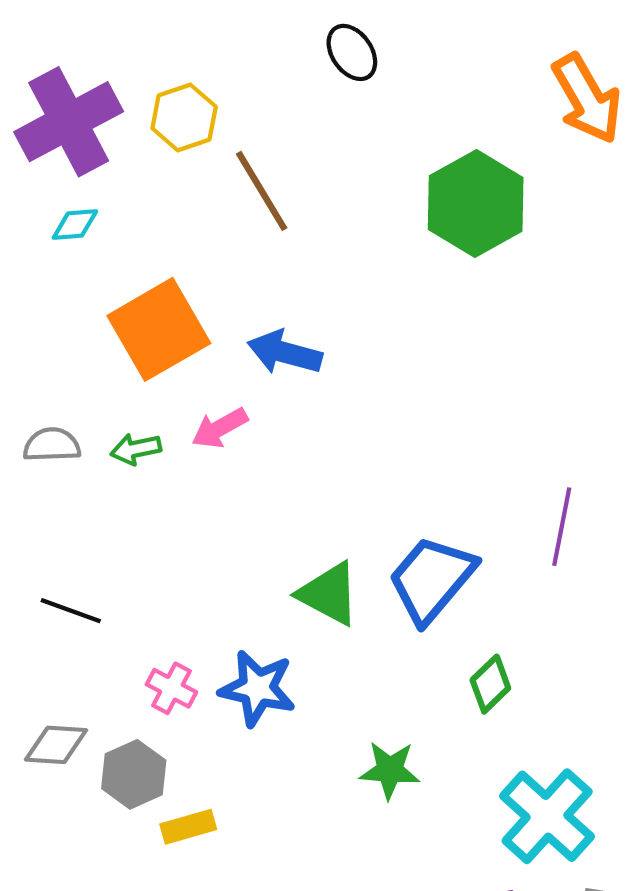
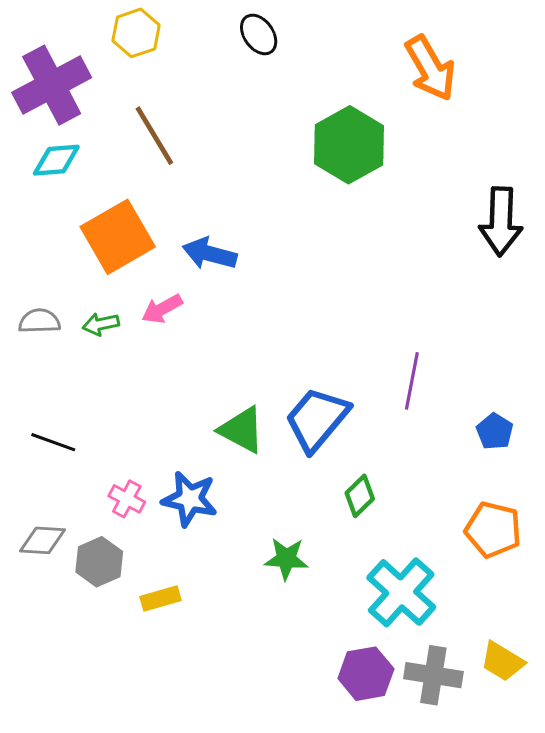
yellow hexagon: (184, 118) -> (136, 33), moved
brown line: (262, 191) -> (154, 136), moved
cyan diamond: (75, 225) -> (56, 160), size x1.4
yellow rectangle: (188, 827) -> (161, 599), moved

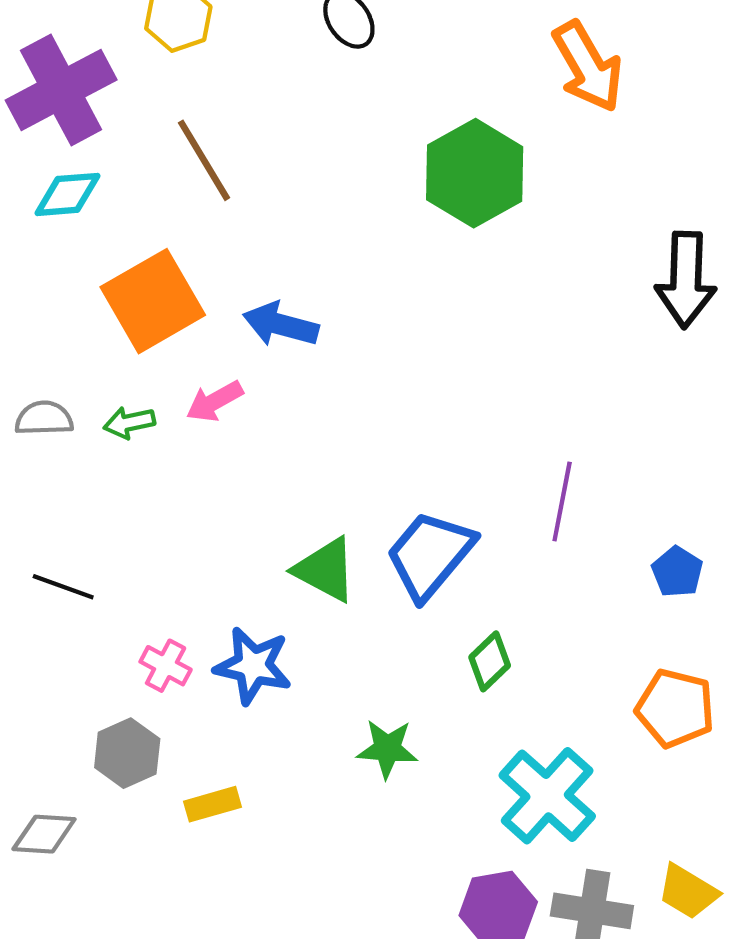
gray diamond: (43, 540) -> (44, 834), moved

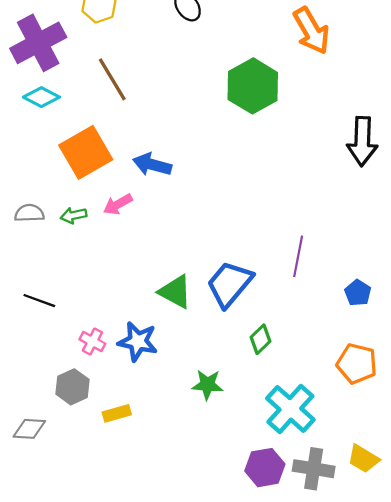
cyan diamond: (67, 194) -> (41, 97), turned 32

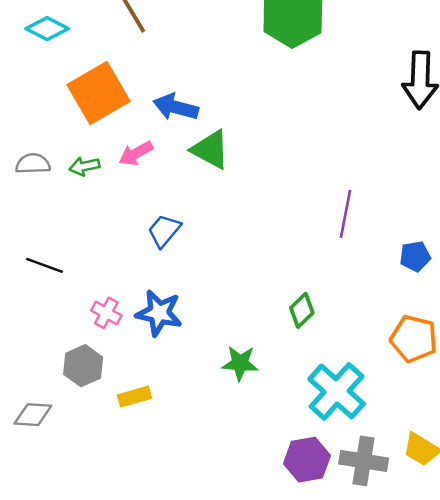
blue trapezoid: (230, 284) -> (164, 231), moved, size x0.6
green triangle: (175, 292) -> (210, 150), moved
blue pentagon: (358, 293) -> (415, 256), turned 30

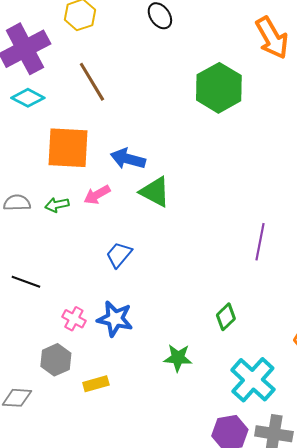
orange square: (99, 93) -> (68, 148), turned 33

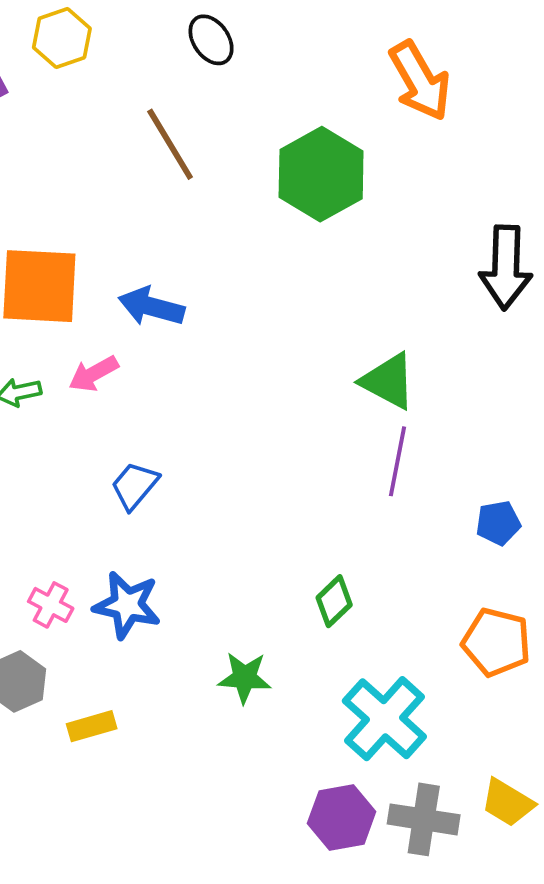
brown line: (92, 82) -> (170, 144), moved
green triangle: (155, 192) -> (388, 381), moved

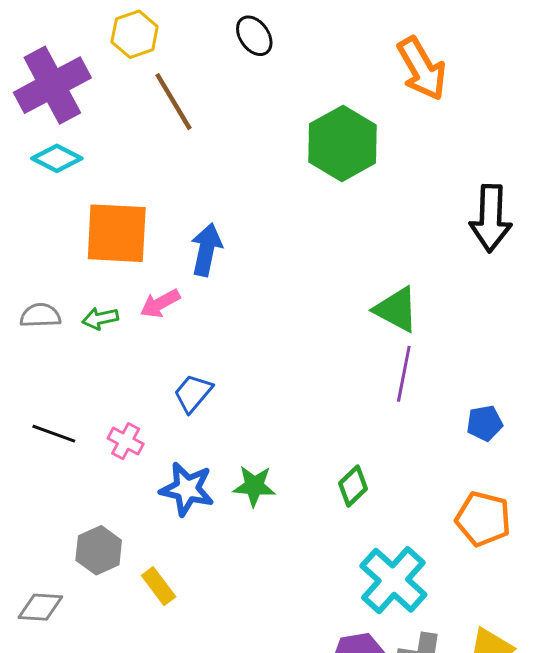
brown line: (170, 144) -> (173, 102), moved
blue arrow: (151, 307) -> (206, 250), turned 87
pink cross: (51, 605) -> (126, 441), moved
green star: (245, 678) -> (254, 486), moved
yellow rectangle: (92, 726) -> (159, 586), turned 69

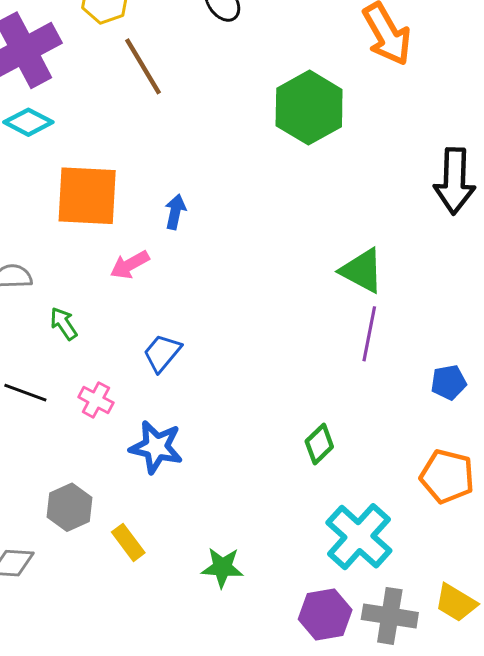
blue arrow: (206, 250) -> (175, 212), size x0.7
green arrow: (100, 318) -> (64, 324), moved, turned 68
green star: (254, 486) -> (222, 567), moved

